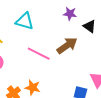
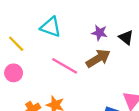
purple star: (70, 14) -> (99, 33), moved

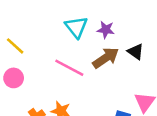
cyan triangle: (51, 27) -> (76, 27), moved, turned 35
black triangle: (126, 37) -> (136, 52), moved

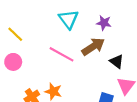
purple star: (106, 30) -> (104, 23), moved
black triangle: (136, 52) -> (117, 62), moved

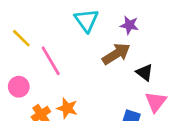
pink line: (62, 54) -> (51, 61), moved, turned 30
pink circle: (13, 62) -> (19, 87), moved

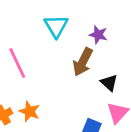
brown arrow: (116, 54) -> (83, 62), turned 144

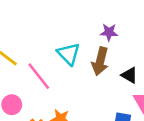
cyan triangle: (56, 26) -> (69, 54), moved

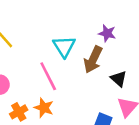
pink line: (39, 76) -> (48, 76), moved

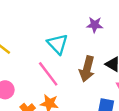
brown arrow: (93, 60) -> (87, 69), moved

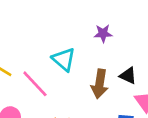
pink line: (48, 74) -> (35, 84), moved

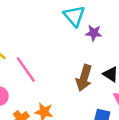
cyan triangle: (64, 59) -> (74, 16), moved

